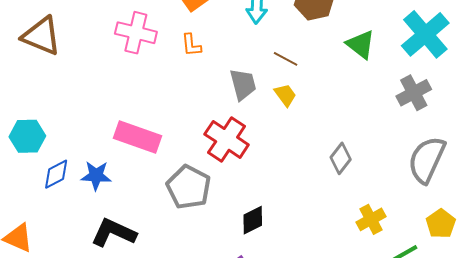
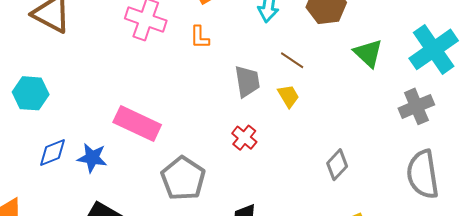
cyan hexagon: (27, 136) -> (31, 93), moved
red cross: (227, 139) -> (244, 138), moved, size x0.6
gray semicircle: (427, 160) -> (423, 174), turned -39

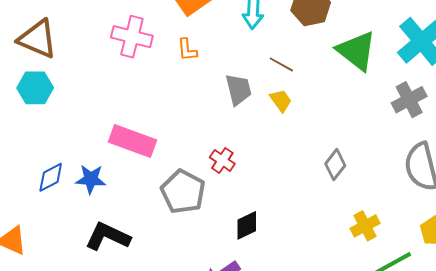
green triangle: (368, 53) -> (357, 51), size x1.4
cyan hexagon: (31, 93) -> (35, 88), moved
red cross: (244, 138) -> (222, 160), moved

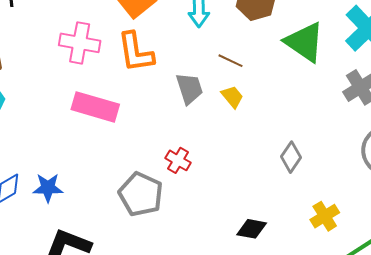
orange L-shape: (187, 50) -> (136, 52), size x1.8
pink rectangle: (132, 141) -> (95, 107), moved
black diamond: (247, 225) -> (252, 229), moved, turned 40

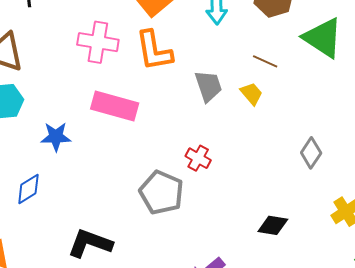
brown line: (231, 61) -> (265, 61), moved
blue star: (48, 188) -> (56, 137), moved

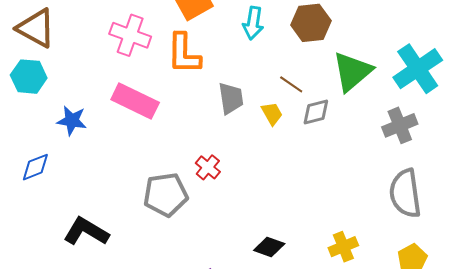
green triangle: (323, 38) -> (352, 72), turned 36
gray diamond: (311, 153) -> (316, 112), moved, turned 32
gray pentagon: (161, 193) -> (166, 195), turned 30

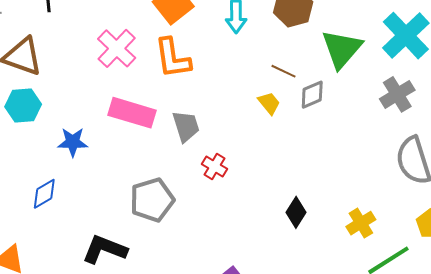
pink cross: (130, 35) -> (117, 48), turned 33
gray trapezoid: (231, 98) -> (186, 126), moved
gray pentagon: (166, 195) -> (152, 200), moved
black diamond: (269, 247) -> (296, 212), moved, turned -68

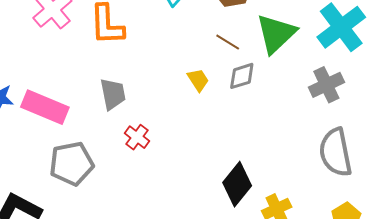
brown line: (283, 71) -> (228, 42), moved
pink rectangle: (132, 113) -> (45, 107), moved
black diamond: (296, 212) -> (237, 184), moved, size x1.4

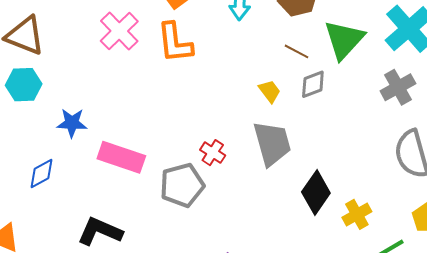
gray trapezoid: (113, 94) -> (272, 143), moved, size x1.4
pink rectangle: (45, 107) -> (121, 157), moved
gray pentagon: (71, 164) -> (182, 185), moved

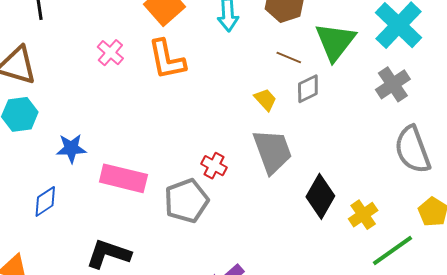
pink cross: (119, 31) -> (110, 53), size x0.7

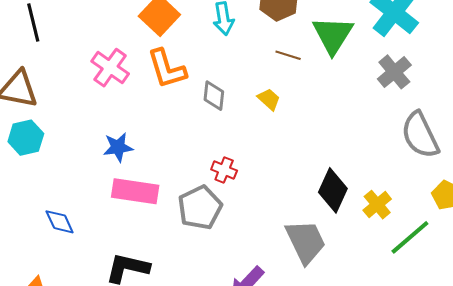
pink cross: (110, 53) -> (110, 68), size x1.4
gray diamond: (308, 89) -> (214, 96), moved, turned -52
blue star: (71, 148) -> (118, 147), moved
gray trapezoid: (272, 151) -> (306, 242), moved
blue diamond: (45, 201) -> (60, 222), turned -76

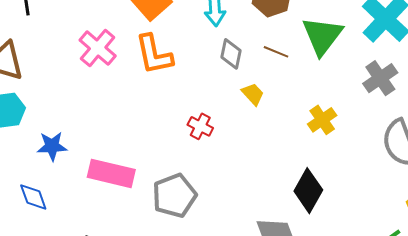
gray diamond: (214, 96) -> (231, 54), moved
blue star: (118, 147) -> (52, 146), moved
red cross: (224, 170) -> (200, 126), moved
yellow cross: (377, 205) -> (322, 120), moved

